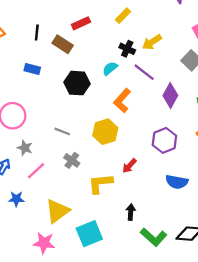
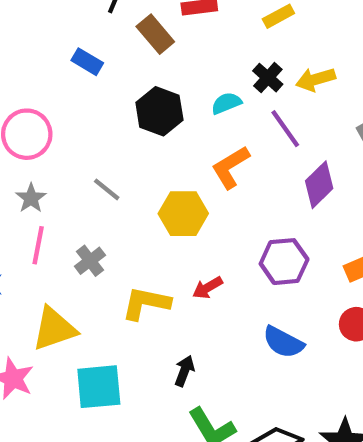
gray cross: (72, 160) -> (90, 261), moved
pink line: (36, 171) -> (38, 245), turned -54

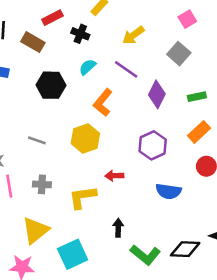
black cross: (268, 78) -> (80, 34), moved
gray cross: (90, 261) -> (42, 184), turned -30
red arrow: (208, 288) -> (114, 176), turned 48

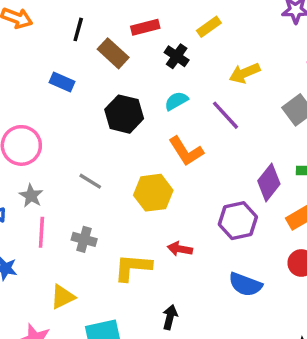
purple diamond: (157, 94) -> (269, 182), moved
orange L-shape: (103, 102) -> (186, 151), turned -84
yellow triangle: (35, 230) -> (63, 297), size x0.7

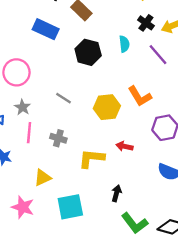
black cross: (177, 56) -> (146, 23), moved
blue rectangle: (62, 82) -> (46, 29), size x1.5
cyan semicircle: (176, 101) -> (124, 44), turned 112
orange L-shape: (186, 151) -> (140, 96), moved

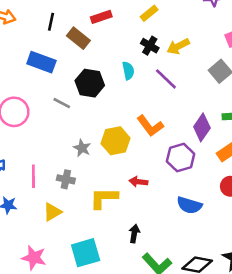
gray line: (63, 98) -> (62, 103), moved
gray star: (22, 107) -> (82, 148), moved
yellow triangle: (43, 178) -> (52, 212), moved

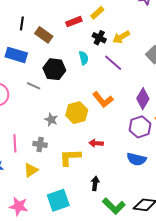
red rectangle: (101, 17) -> (74, 22), moved
purple hexagon: (181, 158) -> (140, 127), moved

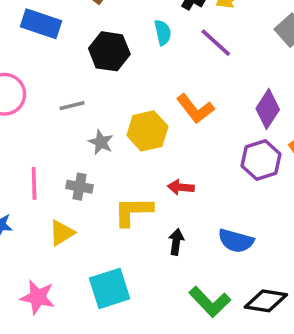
gray line: (34, 86) -> (72, 106), moved, turned -40
blue semicircle: (136, 159) -> (236, 241), moved
black arrow: (95, 183) -> (176, 242), moved

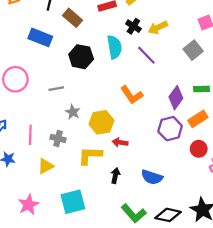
cyan semicircle: (163, 32) -> (114, 47), size x1.5
yellow hexagon: (147, 131) -> (101, 122), moved
pink star: (38, 297) -> (29, 205), turned 30

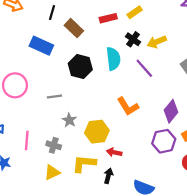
yellow triangle: (46, 166) -> (52, 172), moved
black arrow: (115, 176) -> (108, 176), moved

